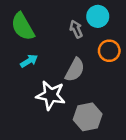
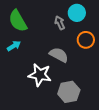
cyan arrow: (29, 61) -> (14, 46), moved
gray semicircle: (75, 70) -> (59, 55), turned -90

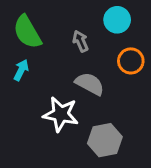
gray arrow: (60, 23) -> (81, 41), moved
cyan arrow: (14, 46) -> (21, 70), turned -32

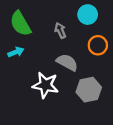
cyan arrow: (21, 70) -> (16, 52), turned 42
gray hexagon: (105, 140) -> (89, 90), moved

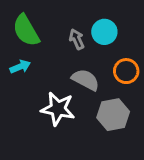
cyan circle: (88, 15) -> (104, 32), moved
orange circle: (98, 45) -> (126, 71), moved

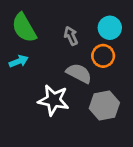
cyan circle: (104, 32) -> (110, 28), moved
orange circle: (126, 71) -> (103, 56), moved

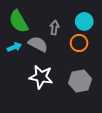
gray arrow: (71, 36) -> (54, 28), turned 32
gray semicircle: (79, 73) -> (38, 44), moved

